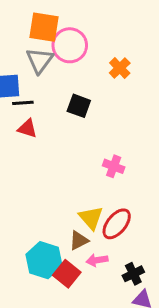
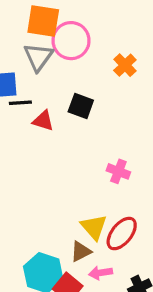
red triangle: (27, 129) -> (43, 121), moved

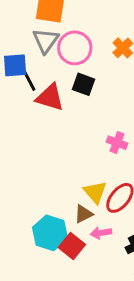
pink circle: (71, 41) -> (75, 48), moved
black line: (20, 103) -> (30, 81), turned 66
red triangle: (43, 121) -> (50, 97), size x1.5

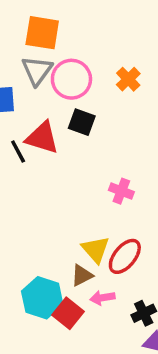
black line: (30, 81) -> (18, 151), moved

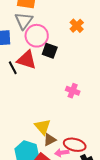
pink circle: (71, 79) -> (37, 36), moved
yellow triangle: (96, 250) -> (43, 127), moved
red ellipse: (125, 256) -> (75, 145), moved, turned 65

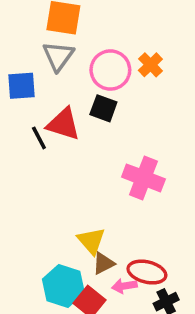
pink circle: (37, 36) -> (110, 70), moved
pink cross: (73, 91) -> (143, 178), size x1.6

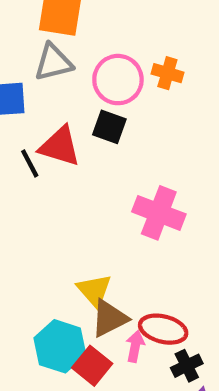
gray triangle: (58, 56) -> (53, 62), turned 40
orange cross: (150, 65) -> (167, 73), turned -30
brown triangle: (103, 263) -> (109, 318), size x1.4
pink arrow: (124, 286) -> (135, 346), turned 110

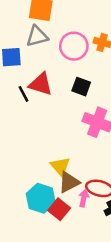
black square: (109, 127) -> (81, 87), moved

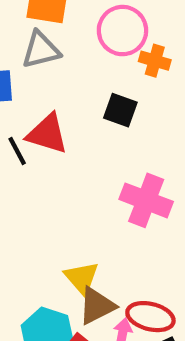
pink circle: (74, 46) -> (122, 31), moved
black square: (81, 87) -> (120, 110), moved

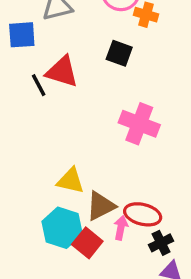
yellow triangle: (82, 278) -> (70, 181), moved, turned -36

